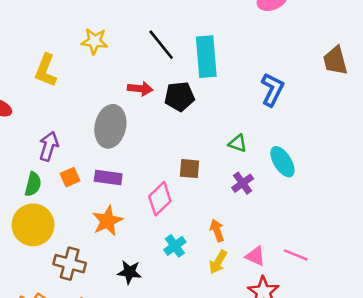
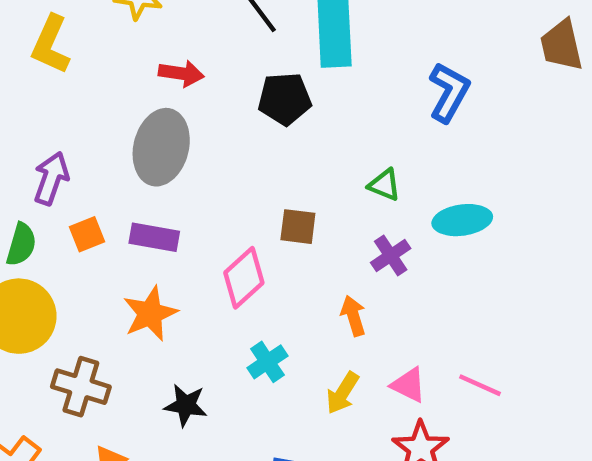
red arrow: (140, 89) -> (181, 73), moved
cyan ellipse: (282, 162) -> (462, 220), turned -68
orange arrow: (217, 230) -> (353, 316), moved

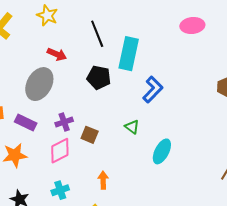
blue L-shape: (449, 92) -> (153, 89), moved
cyan ellipse: (462, 220) -> (162, 151), turned -70
purple cross: (391, 255) -> (64, 122), moved

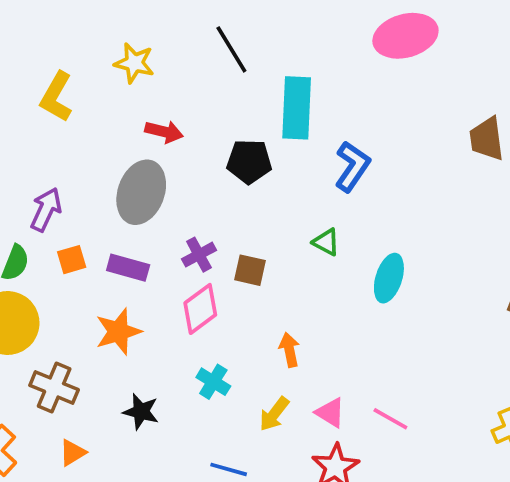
pink ellipse: (192, 26) -> (405, 36), size x1.4
black line: (97, 34) -> (231, 49), moved
cyan cross: (60, 190) -> (213, 382), turned -30

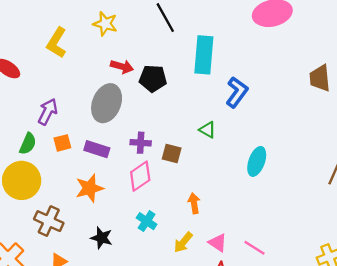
black pentagon: (249, 161) -> (153, 78), moved
green triangle: (326, 242) -> (208, 130), moved
purple cross: (199, 255) -> (141, 143), turned 30

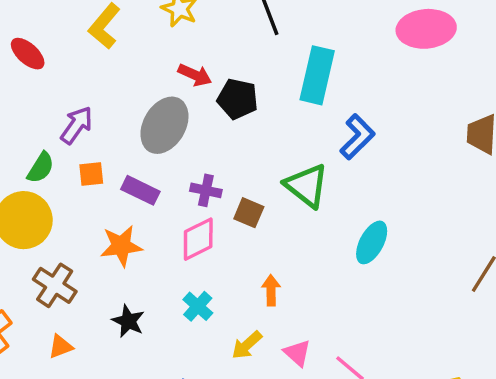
green triangle: (208, 130) -> (307, 186), size x1.8

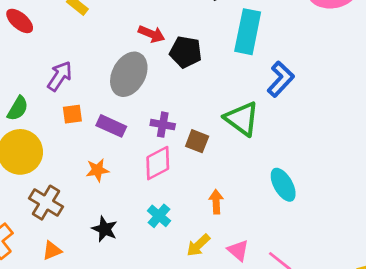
green semicircle: (41, 168) -> (18, 108), moved
cyan ellipse: (372, 242) -> (283, 185), moved, turned -56
orange star: (121, 246) -> (97, 170), size x0.7

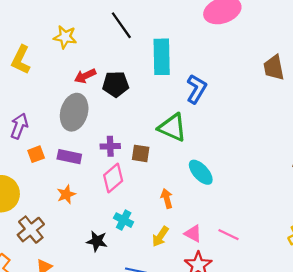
red arrow: (152, 34) -> (85, 76), turned 145
cyan ellipse: (283, 185) -> (201, 172), moved
brown cross: (46, 203) -> (31, 230), turned 32
black star: (105, 229) -> (97, 241), moved

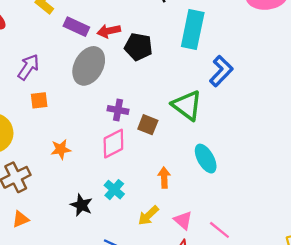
purple rectangle: (69, 157) -> (76, 27), moved

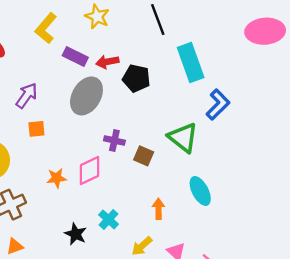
cyan rectangle: (193, 29) -> (191, 62), turned -33
pink diamond: (113, 144) -> (90, 170), moved

